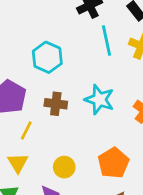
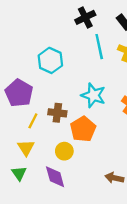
brown cross: (56, 104) -> (57, 113), moved
orange pentagon: (113, 163) -> (83, 129), moved

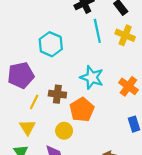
purple pentagon: (19, 93) -> (21, 75), turned 30

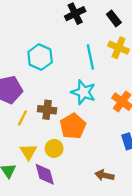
cyan line: (97, 31) -> (90, 57), moved
yellow triangle: (27, 127) -> (28, 152), moved

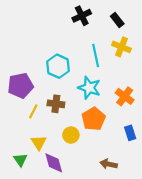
cyan hexagon: (40, 57) -> (58, 66), moved
orange pentagon: (73, 126) -> (94, 119), moved
yellow circle: (54, 148) -> (71, 135), moved

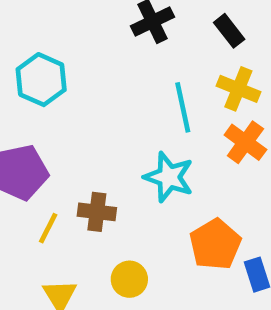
cyan hexagon: (58, 66) -> (41, 80), moved
orange cross: (125, 96) -> (245, 142), moved
orange pentagon: (94, 119) -> (215, 244), moved

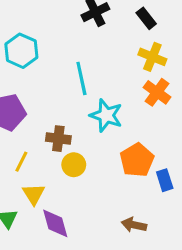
cyan line: (183, 107) -> (81, 78), moved
yellow line: (48, 228) -> (21, 162), moved
yellow circle: (129, 279) -> (74, 165), moved

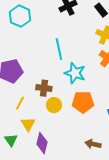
cyan hexagon: (21, 51) -> (20, 16), moved
orange pentagon: (137, 160) -> (83, 102), moved, turned 30
purple diamond: (55, 223) -> (42, 143), turned 30

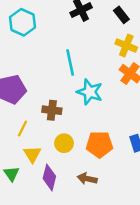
orange pentagon: (83, 102) -> (99, 144), moved
yellow circle: (54, 105) -> (64, 143), moved
brown arrow: (93, 144) -> (87, 179), moved

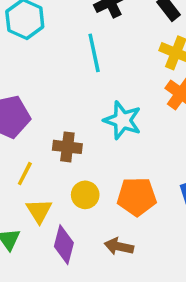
cyan line: (70, 63) -> (94, 53), moved

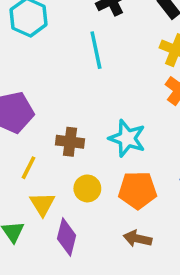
cyan star: (122, 120) -> (127, 138), moved
brown arrow: (119, 246) -> (138, 239), moved

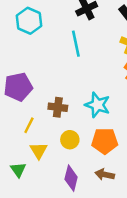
purple diamond: (67, 237) -> (71, 178), moved

